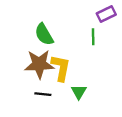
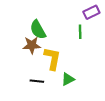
brown star: (39, 64) -> (32, 45), moved, size x0.7
green triangle: (79, 92) -> (68, 79), turned 32

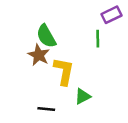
brown star: (32, 45) -> (39, 55), turned 30
black line: (37, 81) -> (46, 109), moved

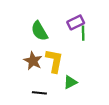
purple rectangle: (112, 15) -> (76, 22), moved
brown star: (39, 55) -> (33, 61), moved

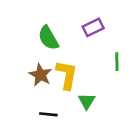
green line: (83, 33) -> (117, 62), moved
green triangle: (70, 82) -> (87, 101), turned -32

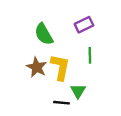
green line: (117, 62) -> (90, 55), moved
black line: (48, 114) -> (61, 103), moved

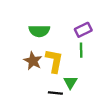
purple rectangle: (84, 25) -> (83, 30), moved
green semicircle: (44, 34) -> (39, 31), turned -60

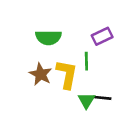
green line: (81, 50) -> (86, 61), moved
black line: (55, 93) -> (102, 98), moved

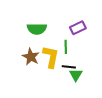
black line: (102, 98) -> (69, 67), moved
green triangle: (86, 100) -> (76, 75), moved

